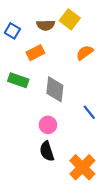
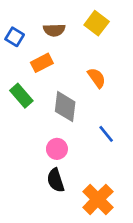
yellow square: (70, 19) -> (97, 23), moved
orange semicircle: (85, 53) -> (97, 78), moved, turned 90
green rectangle: (18, 80) -> (21, 96), turned 30

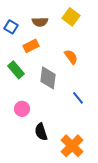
pink circle: (57, 149) -> (22, 109), moved

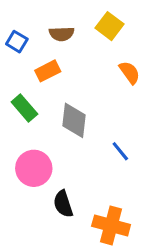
orange semicircle: (71, 57) -> (130, 72), moved
pink circle: (22, 109) -> (34, 168), size x1.5
orange cross: (72, 146) -> (111, 225), turned -30

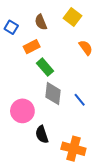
brown semicircle: (62, 34) -> (41, 22), turned 70
green rectangle: (24, 108) -> (45, 67), moved
gray diamond: (74, 120) -> (53, 94), moved

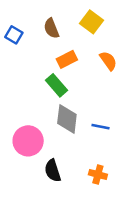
orange rectangle: (32, 47) -> (67, 59), moved
blue line: (80, 100) -> (101, 127), turned -40
orange cross: (73, 149) -> (98, 175), moved, size x0.6

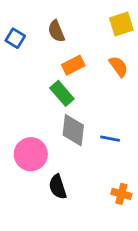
yellow square: (91, 22) -> (121, 24), moved, turned 35
orange cross: (98, 175) -> (121, 194), moved

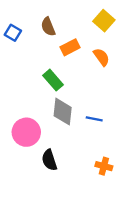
yellow square: (121, 24) -> (104, 21), turned -30
orange rectangle: (73, 65) -> (70, 47), moved

